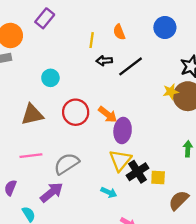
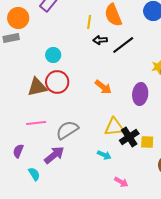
orange semicircle: (119, 32) -> (113, 15), size x1.6
red circle: (76, 112) -> (57, 82), moved
purple ellipse: (123, 131) -> (140, 94), moved
yellow triangle: (120, 160) -> (114, 127), turned 45

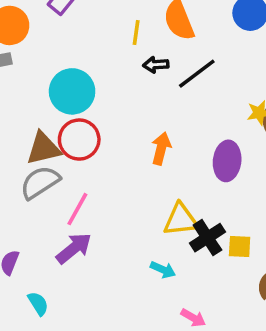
cyan circle: (53, 55) -> (72, 91), size x1.6
orange arrow: (103, 87) -> (161, 148), turned -114
pink line: (36, 123) -> (77, 209), moved, turned -54
gray semicircle: (67, 130) -> (40, 182), moved
purple arrow: (54, 155) -> (74, 248), moved

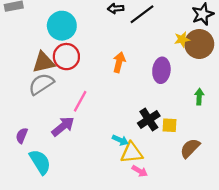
pink line: (77, 209) -> (80, 101), moved
yellow triangle: (181, 220) -> (132, 153), moved
cyan semicircle: (38, 304) -> (40, 162), size x1.6

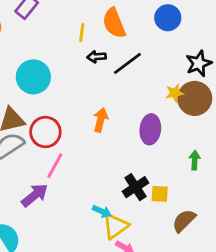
red circle: (66, 57) -> (45, 132), moved
yellow triangle: (132, 153) -> (115, 226), turned -30

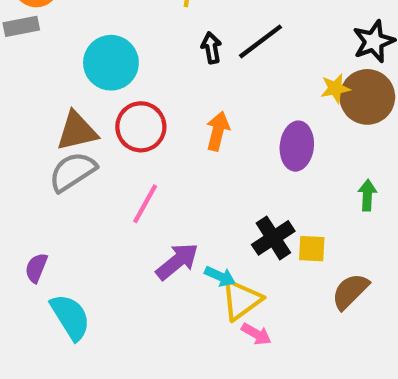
black arrow: (97, 57) -> (211, 48), moved, turned 84
red circle: (45, 132) -> (141, 127), moved
purple arrow: (35, 195) -> (177, 261), moved

